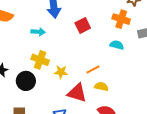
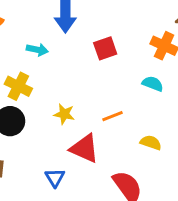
yellow cross: (40, 60) -> (18, 86), moved
yellow semicircle: (101, 86) -> (151, 143), moved

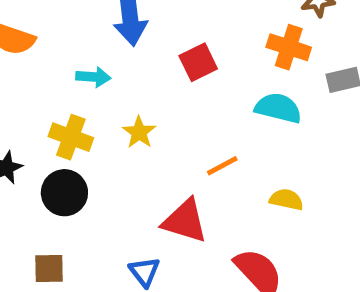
cyan semicircle: (153, 84) -> (278, 108), size x1.4
yellow star: (64, 114) -> (139, 132), moved, turned 30

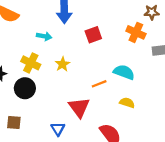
cyan semicircle: (278, 108) -> (124, 72), moved
red triangle: (185, 221) -> (79, 107), turned 30

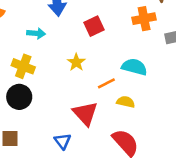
orange cross: (136, 32) -> (144, 19), turned -30
yellow star: (62, 64) -> (76, 62), moved
yellow semicircle: (127, 103) -> (126, 102), moved

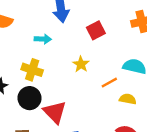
red triangle: (85, 113) -> (55, 112), moved

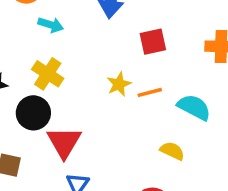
cyan arrow: (43, 39) -> (51, 25), moved
orange line: (109, 83) -> (150, 92), moved

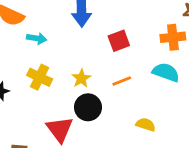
yellow star: (119, 84) -> (81, 78), moved
cyan semicircle: (194, 107) -> (166, 72), moved
black circle: (33, 113) -> (88, 107), moved

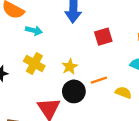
orange line: (122, 81) -> (99, 80), moved
yellow semicircle: (146, 125) -> (123, 92), moved

